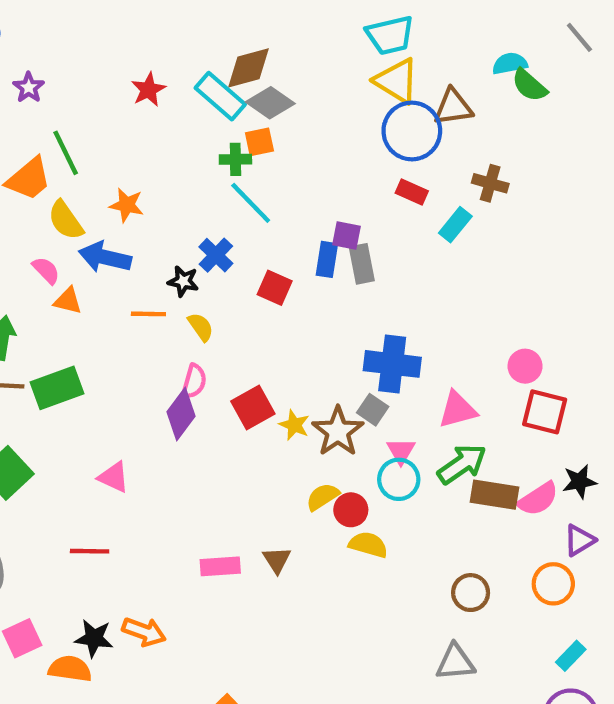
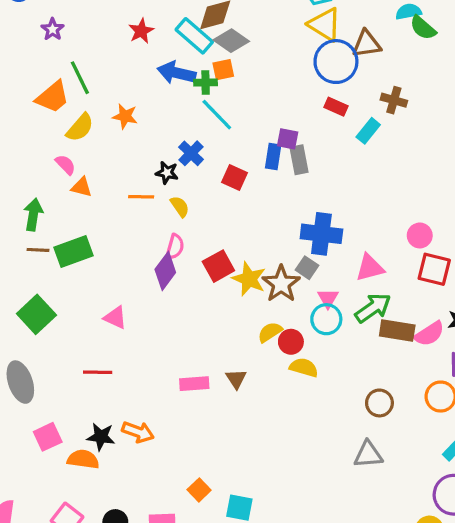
yellow semicircle: (66, 220) -> (80, 128), turned -104
blue arrow: (105, 257) -> (177, 73), moved
yellow star: (294, 425) -> (249, 279), size x1.5

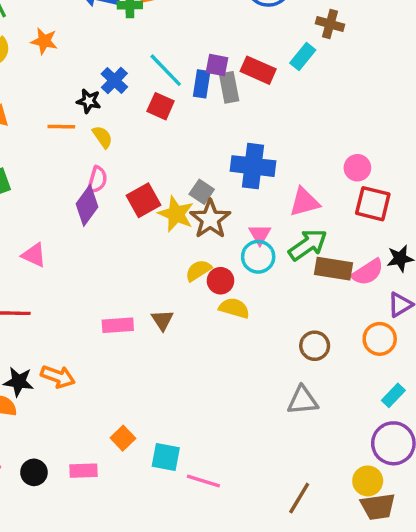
red rectangle: (336, 107) -> (258, 70), moved, size x1.4
cyan line: (217, 115) -> (166, 70), moved
gray square: (307, 268) -> (202, 192), moved

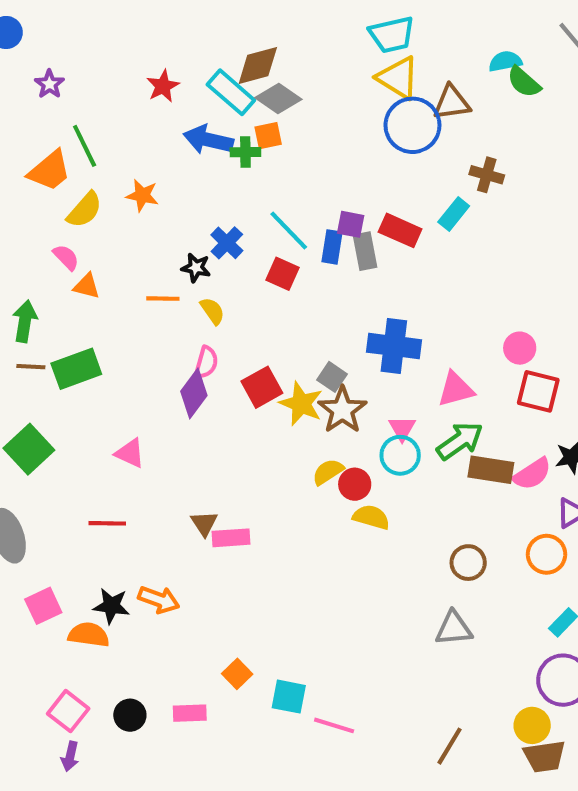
brown triangle: (162, 320) -> (204, 523), moved

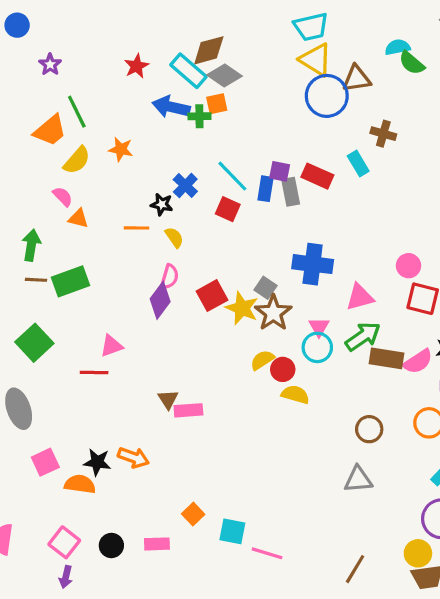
cyan rectangle: (454, 214) -> (358, 163), turned -70
pink triangle: (130, 453) -> (111, 346), turned -45
red line: (107, 523) -> (94, 373), moved

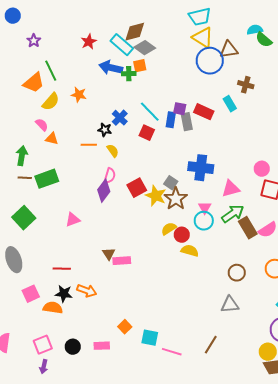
brown rectangle: (386, 358) -> (248, 228), turned 50
red line: (94, 373) -> (62, 269), moved
pink square: (64, 542) -> (43, 345), turned 30
brown line: (355, 569) -> (211, 345), moved

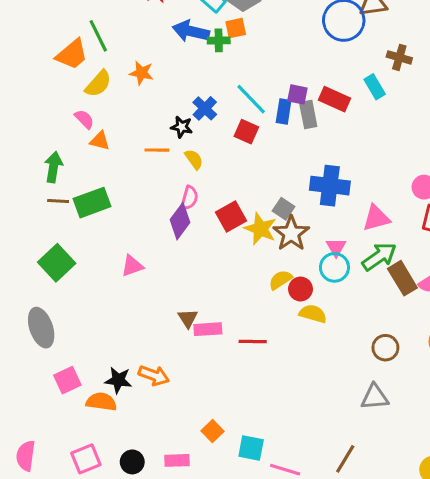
red line: (62, 269) -> (253, 342), moved

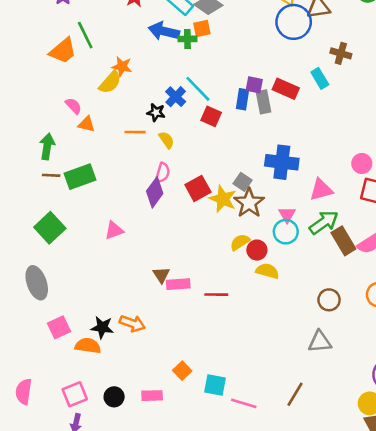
yellow semicircle: (98, 84) -> (110, 82), moved
cyan line: (251, 99) -> (198, 89), moved

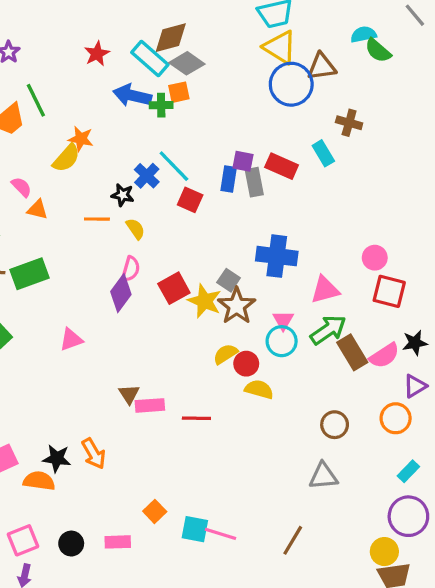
orange arrow: (132, 323) -> (94, 454), turned 40
pink line: (244, 403) -> (221, 534), moved

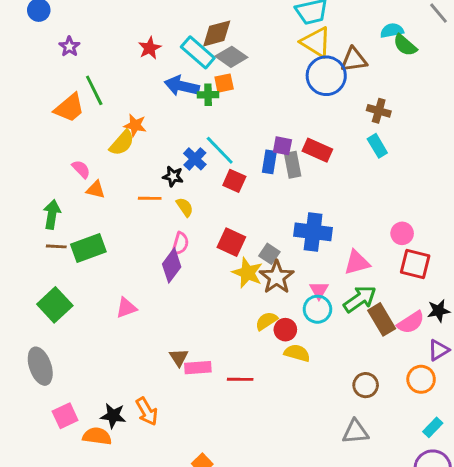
cyan rectangle: (323, 153) -> (377, 146), moved
red square: (174, 288) -> (231, 242), moved, turned -36

